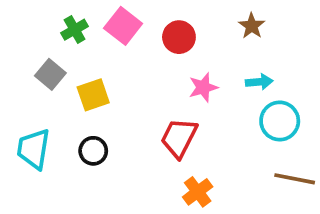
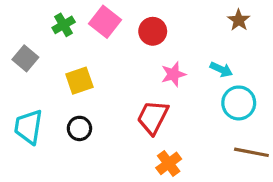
brown star: (252, 26) -> (239, 20), moved
gray square: (50, 74) -> (25, 58), moved
cyan arrow: (259, 82) -> (221, 69), turned 30

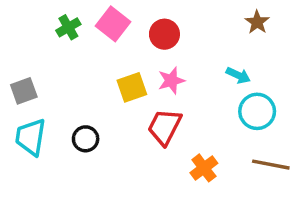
gray square: (25, 58) -> (24, 91), moved, turned 30
pink star: (173, 74) -> (171, 80), moved
yellow square: (79, 81) -> (132, 87), moved
orange cross: (169, 163) -> (204, 168), moved

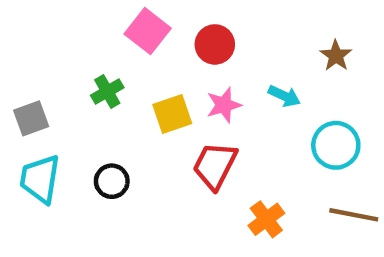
brown star: (257, 22) -> (336, 56), moved
green cross: (68, 27) -> (107, 92), moved
cyan arrow: (238, 75) -> (284, 96), moved

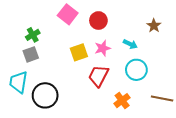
green cross: (107, 92) -> (33, 35), moved
gray square: (31, 118) -> (31, 54), moved
cyan circle: (336, 145) -> (136, 70), moved
black circle: (112, 181) -> (45, 95), moved, size x1.6

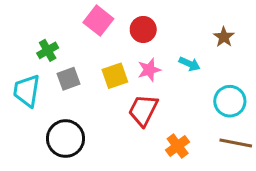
gray square: (31, 54) -> (69, 79), moved
cyan circle: (136, 70) -> (230, 101), moved
cyan trapezoid: (18, 82) -> (27, 91), moved

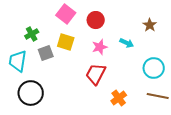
yellow square: (115, 76) -> (66, 42), moved, turned 36
black circle: (66, 139) -> (31, 93), moved

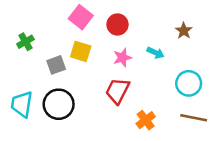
green cross: (32, 34) -> (25, 42), moved
cyan trapezoid: (18, 61) -> (22, 104), moved
black circle: (31, 93) -> (59, 104), moved

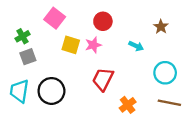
pink square: (81, 17) -> (55, 18), moved
pink star: (122, 58) -> (93, 45), moved
gray square: (56, 65) -> (28, 57), moved

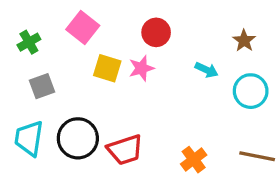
green cross: (23, 36) -> (29, 42), moved
cyan circle: (165, 73) -> (251, 91), moved
red trapezoid: (103, 79) -> (125, 150), moved, turned -135

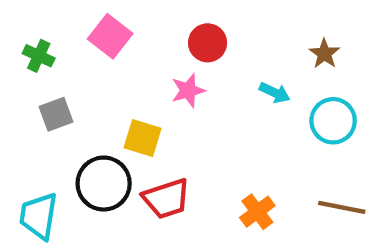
green cross: (29, 42) -> (39, 56), turned -35
yellow square: (107, 68) -> (143, 138), moved
cyan trapezoid: (29, 138) -> (39, 216), moved

